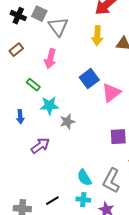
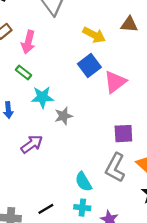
yellow arrow: (97, 36) -> (94, 35), moved, turned -66
pink arrow: (50, 59) -> (28, 42), moved
gray L-shape: (111, 181) -> (115, 168), moved

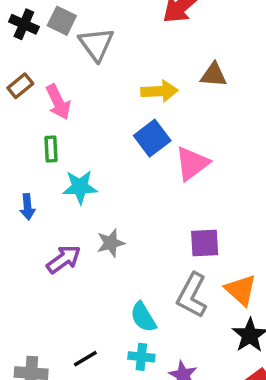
yellow arrow: (94, 35) -> (159, 91), turned -30
pink arrow: (28, 42) -> (58, 102), turned -40
green rectangle: (24, 73) -> (51, 149), turned 49
gray star: (63, 116) -> (111, 243), moved

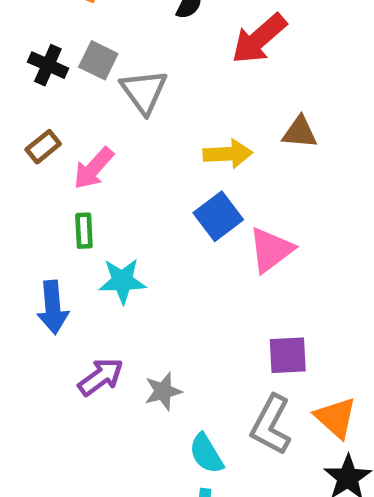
pink arrow: (58, 102) -> (94, 168), turned 68
blue arrow: (28, 207) -> (53, 307), size x1.5
gray star: (111, 243) -> (163, 391), moved

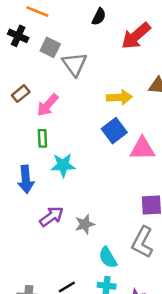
black cross: (48, 65) -> (18, 36), moved
pink triangle: (271, 250) -> (142, 149), turned 36

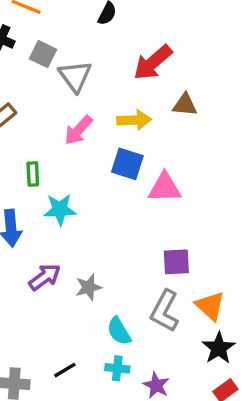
red arrow: (136, 36) -> (153, 63), moved
pink arrow: (48, 105) -> (78, 130), moved
blue square: (114, 131) -> (127, 164), turned -35

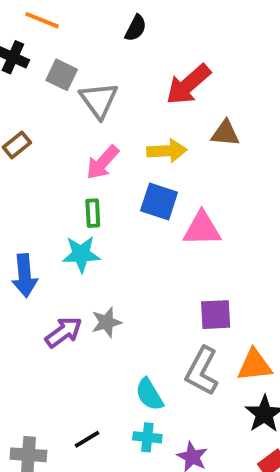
green rectangle: (33, 174) -> (93, 213), moved
gray star: (89, 287) -> (106, 322), moved
orange triangle: (210, 306) -> (255, 365), turned -48

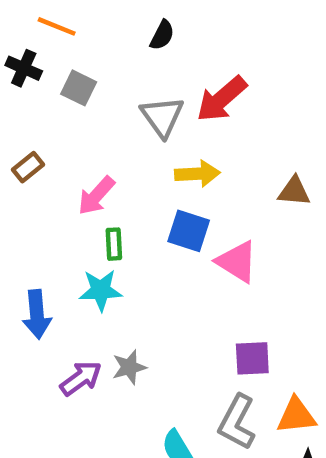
gray triangle: (99, 100) -> (162, 117), moved
brown triangle: (225, 133) -> (294, 191), moved
pink arrow: (103, 163) -> (96, 196), moved
pink triangle: (202, 229) -> (237, 262), turned 33

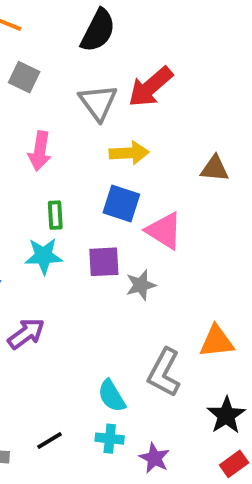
black semicircle: (162, 35) -> (98, 31), size x1.6
pink arrow: (96, 196) -> (40, 151), moved, turned -33
purple square: (252, 358) -> (104, 262), moved
gray star: (129, 367) -> (141, 285), moved
orange triangle: (296, 416) -> (217, 341), moved

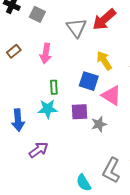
yellow arrow: (129, 153) -> (104, 61), moved, turned -120

